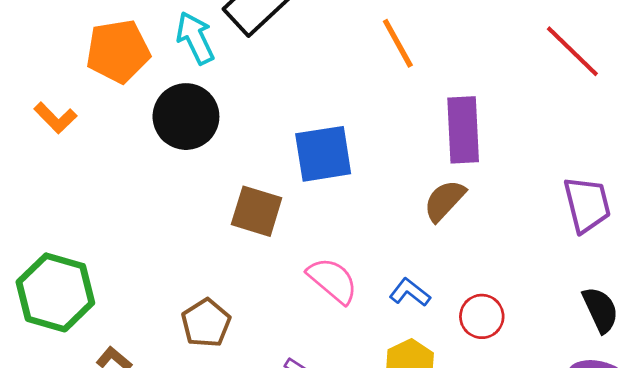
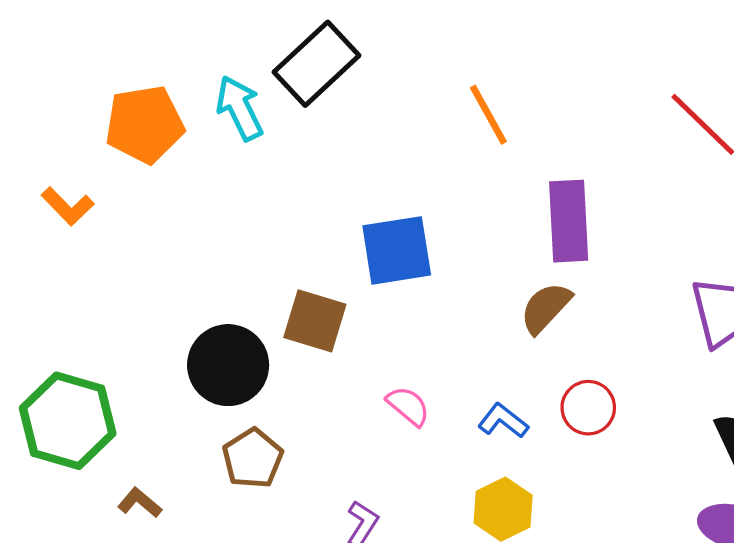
black circle: (186, 117) -> (228, 365), moved
pink semicircle: (333, 280) -> (408, 406), size x0.7
red circle: (482, 316) -> (588, 408), moved

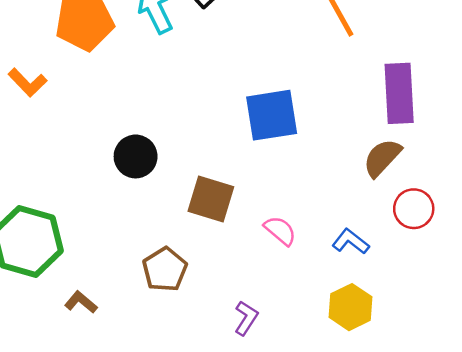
brown square: (315, 321) -> (211, 199), moved
black circle: (228, 365) -> (136, 156), moved, size x0.7
red circle: (588, 408) -> (414, 209), moved

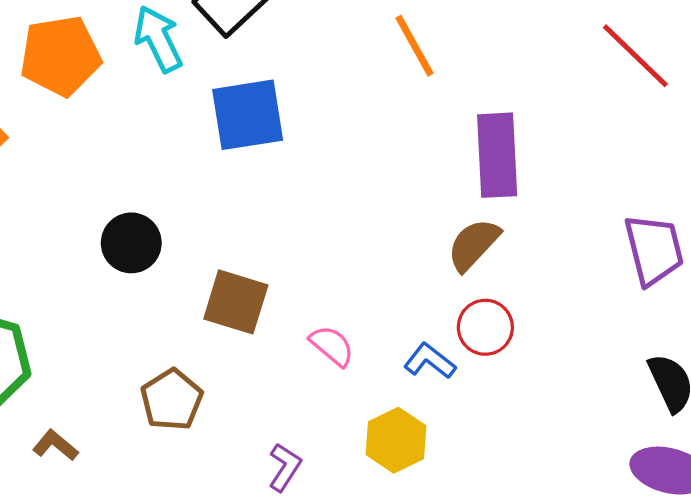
blue square: (272, 115) -> (248, 115), moved
red circle: (414, 209) -> (485, 327), moved
yellow hexagon: (351, 307) -> (396, 440), moved

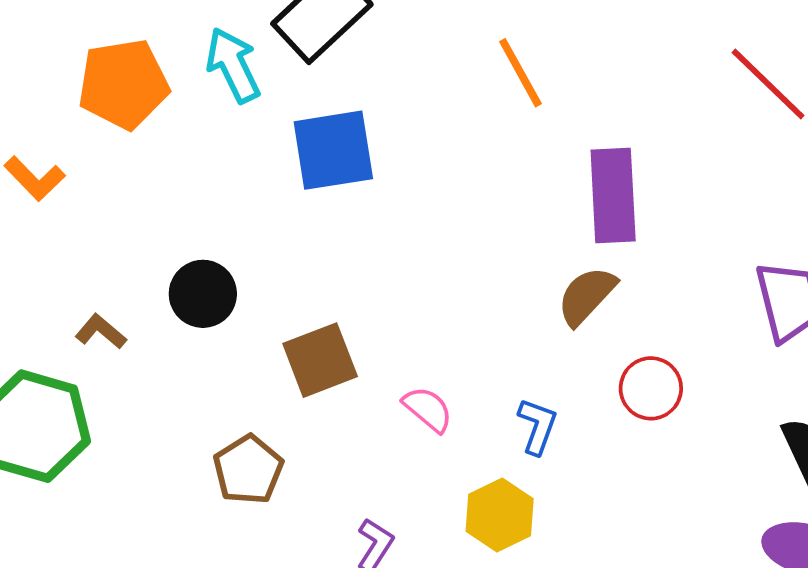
brown square: (236, 302) -> (320, 360), turned -38
red circle: (485, 327) -> (651, 388), moved
blue L-shape: (430, 361) -> (537, 426), turned 72
brown L-shape: (55, 445) -> (101, 332), moved

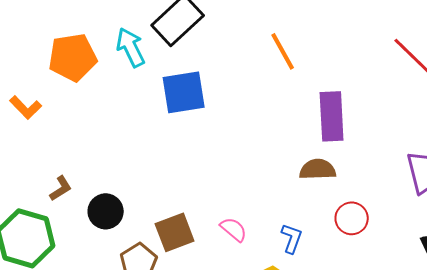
black circle: (203, 294) -> (106, 211), moved
brown semicircle: (587, 296) -> (318, 169), turned 45
brown L-shape: (101, 332) -> (61, 188), turned 108
brown square: (320, 360) -> (175, 232), moved

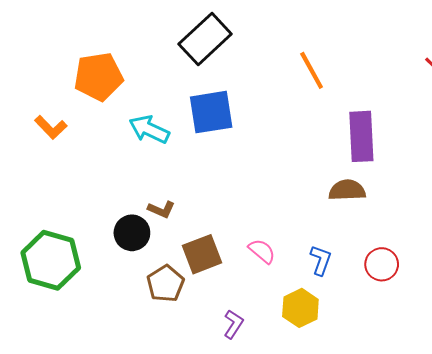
cyan arrow: (131, 47) -> (149, 129), moved, turned -39
brown L-shape: (61, 188) -> (161, 210), moved, turned 56
red circle: (352, 218) -> (382, 264), moved

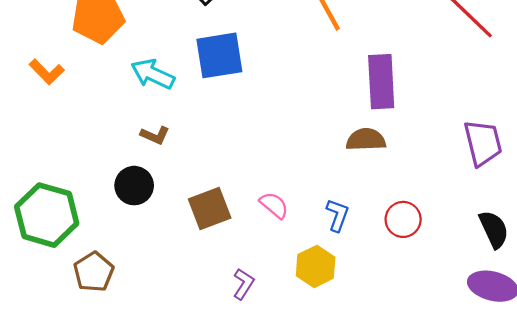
brown L-shape: (161, 210) -> (155, 135), moved
brown pentagon: (165, 284) -> (94, 272), moved

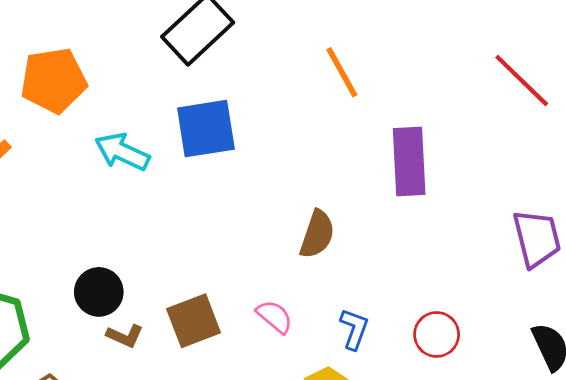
brown L-shape: (155, 135) -> (125, 336), moved
brown semicircle: (366, 140) -> (317, 234), moved, turned 111

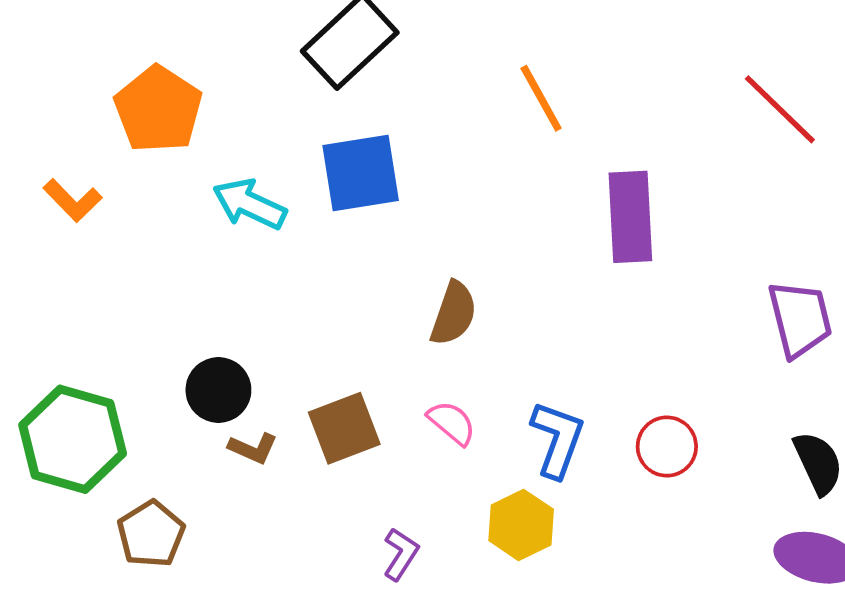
orange pentagon: (54, 80) -> (158, 109), turned -30
brown semicircle: (317, 234) -> (454, 313), moved
blue L-shape: (354, 329) -> (557, 439), size x1.4

